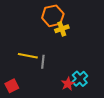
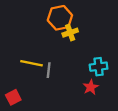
cyan cross: (80, 79) -> (99, 67), moved, turned 35
red star: (68, 84) -> (91, 87), moved

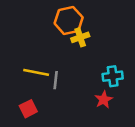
red square: (13, 97) -> (28, 109), moved

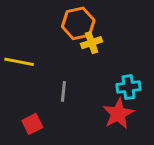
yellow line: (36, 72) -> (19, 62), moved
red star: (104, 100) -> (118, 114), size x1.5

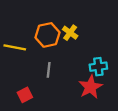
orange hexagon: (78, 23) -> (47, 35), moved
yellow cross: (92, 43) -> (70, 33), turned -35

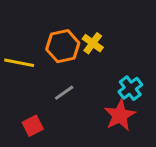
cyan cross: (98, 67) -> (130, 88), turned -30
gray line: (49, 70) -> (64, 93), turned 49

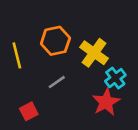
yellow cross: (93, 43) -> (94, 53), moved, size x1.5
yellow line: (19, 63) -> (17, 55), turned 65

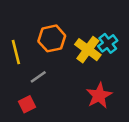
cyan cross: (115, 78) -> (108, 43), moved
gray line: (57, 82) -> (38, 77), moved

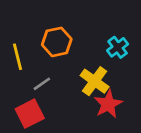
yellow cross: (88, 50) -> (95, 81), moved
red square: (27, 104) -> (30, 114), size x1.5

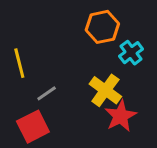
orange hexagon: (57, 42) -> (102, 27), moved

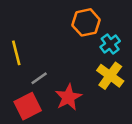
yellow cross: (105, 90) -> (110, 76), moved
red star: (120, 116) -> (68, 97), moved

